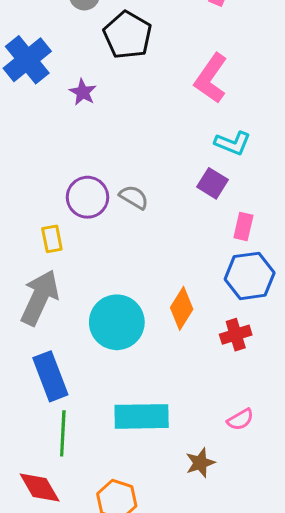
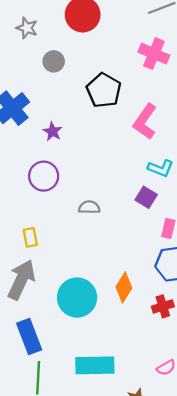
black pentagon: (128, 35) -> (104, 90), moved
purple circle: (87, 197) -> (44, 176), moved
gray semicircle: (134, 197) -> (89, 207), turned -30

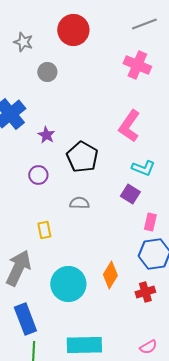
black pentagon: (104, 90) -> (82, 157), moved
purple circle: (44, 176) -> (38, 175), size x0.7
yellow rectangle: (30, 237) -> (44, 230), moved

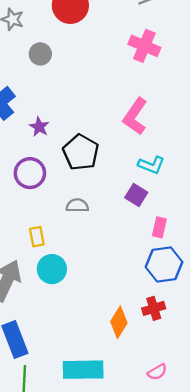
purple circle: (38, 175) -> (30, 173), size x1.4
orange diamond: (110, 275) -> (119, 322), moved
cyan circle: (68, 284) -> (52, 269), moved, size x0.7

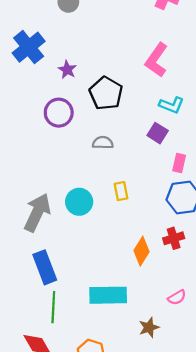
yellow rectangle: (37, 237) -> (121, 191), moved

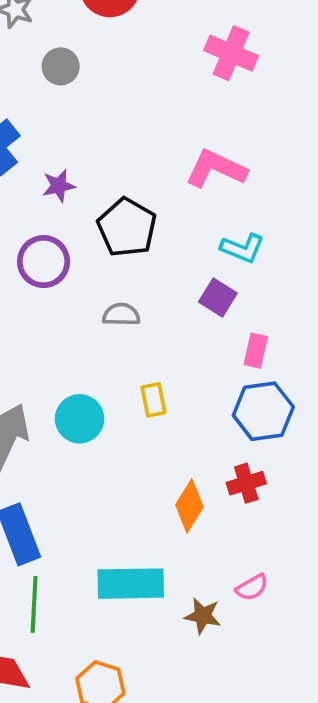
pink L-shape: (156, 60) -> (216, 169), turned 80
purple star: (67, 70) -> (59, 186), turned 30
brown star: (149, 327) -> (203, 616), moved, turned 30

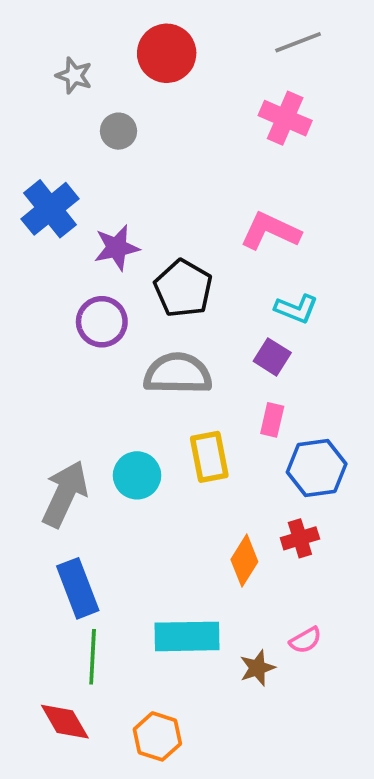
purple star: (59, 186) -> (117, 248), size x1.4
gray semicircle: (121, 315) -> (178, 374), size x1.8
pink rectangle: (256, 351) -> (272, 420), moved
yellow rectangle: (153, 400) -> (209, 457), size x1.5
brown star: (203, 616) -> (257, 668), turned -30

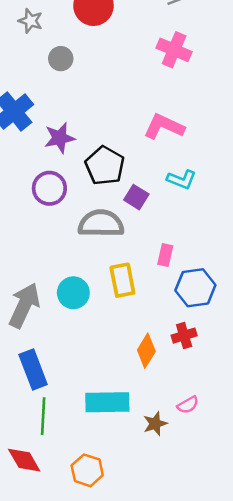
purple square: (272, 357) -> (136, 197), moved

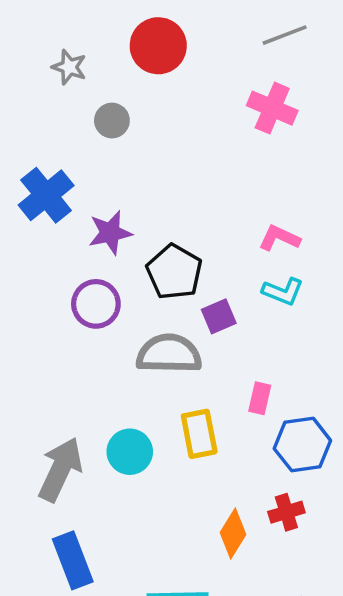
pink L-shape: (164, 127) -> (279, 238), moved, size x0.7
purple square: (136, 197) -> (219, 316), turned 35

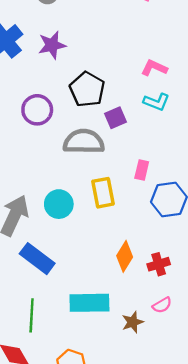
purple star: (110, 233) -> (52, 45), moved
red cross: (286, 512) -> (159, 264), moved
blue rectangle: (73, 560) -> (37, 259), moved, turned -32

